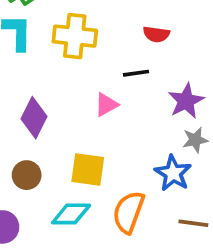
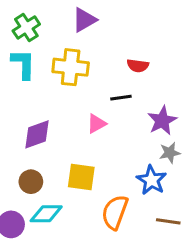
purple diamond: (34, 118) -> (37, 134), turned 44
cyan diamond: (71, 214) -> (46, 214), moved

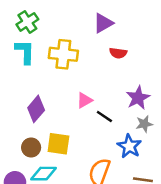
purple triangle: (84, 20) -> (103, 23), moved
black line: (121, 98) -> (104, 116), moved, turned 42
purple diamond: (37, 134) -> (36, 109), turned -30
yellow square: (81, 177) -> (58, 144), moved

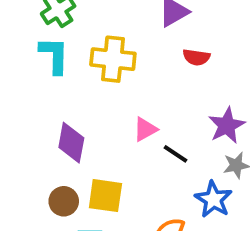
purple diamond: (36, 109) -> (71, 143), turned -30

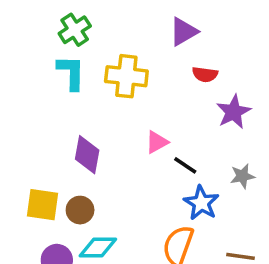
purple star: (227, 125) -> (233, 112), moved
yellow square: (105, 196) -> (43, 205), moved
blue star: (213, 199) -> (201, 203), moved

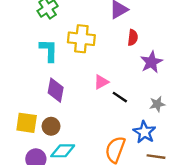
cyan L-shape: (71, 73) -> (49, 50), moved
red semicircle: (205, 74) -> (133, 38), turned -91
blue star: (201, 203) -> (144, 132), moved

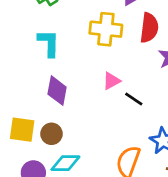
red semicircle: (133, 38) -> (149, 28), size x1.5
yellow cross: (81, 39) -> (106, 29), moved

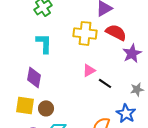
red semicircle: (149, 28) -> (116, 32), turned -70
purple diamond: (57, 91) -> (34, 77), moved

